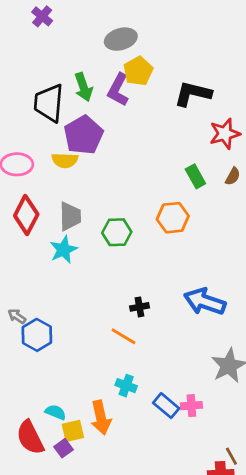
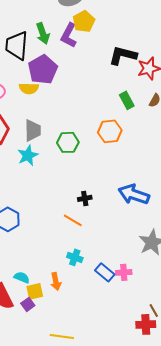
black L-shape: (193, 94) -> (123, 55), moved
orange arrow: (101, 418) -> (56, 281), size x0.7

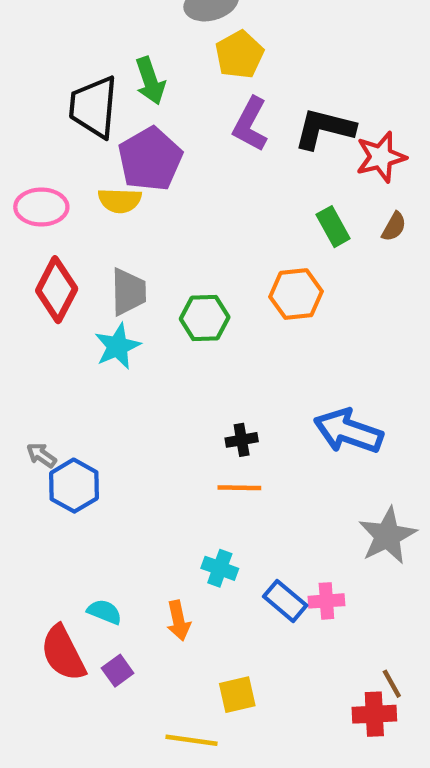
purple L-shape: (69, 35) -> (250, 124), moved
orange line: (73, 220) -> (239, 488), moved, turned -30
yellow square: (35, 291) -> (237, 695), moved

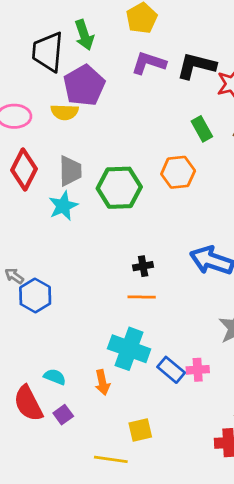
purple L-shape: (250, 124) -> (149, 63), turned 80
green hexagon: (205, 318) -> (119, 188), size x1.4
cyan cross: (220, 568) -> (129, 349), size x1.8

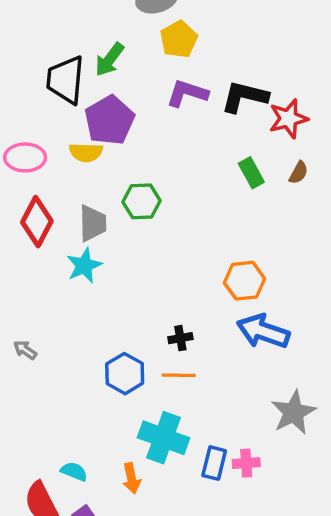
green arrow: (84, 35) -> (109, 60), turned 56
orange hexagon: (178, 172) -> (245, 281), moved
green hexagon: (119, 188) -> (142, 201), moved, size x0.7
blue hexagon: (35, 296) -> (125, 374), moved
blue rectangle: (171, 370) -> (214, 463), turned 64

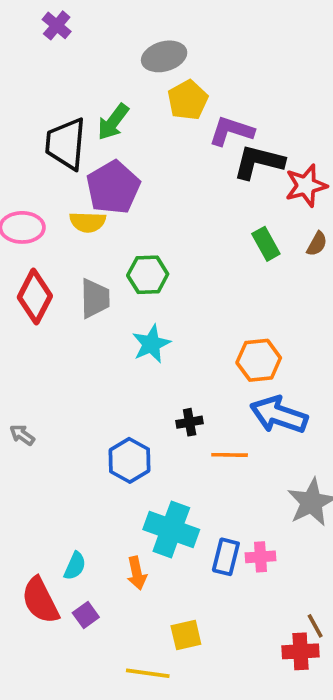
purple L-shape: (187, 93) -> (231, 131), moved
cyan star: (84, 266) -> (151, 344), moved
orange line: (179, 375) -> (230, 455), moved
cyan semicircle: (74, 471) -> (75, 566), turned 92

